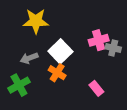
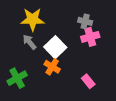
gray cross: (113, 48) -> (85, 21), moved
gray arrow: (29, 58) -> (29, 42), moved, turned 70

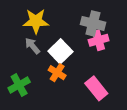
gray cross: (85, 21) -> (93, 23), size x1.5
pink rectangle: (88, 81) -> (96, 88), size x1.5

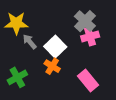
yellow star: (36, 21) -> (16, 23), moved
gray cross: (93, 23) -> (85, 21), turned 30

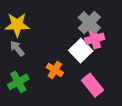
gray arrow: (30, 42) -> (17, 48), moved
white square: (55, 47) -> (81, 51), moved

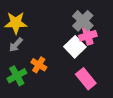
gray arrow: (17, 48) -> (16, 45), turned -98
orange cross: (55, 70) -> (39, 65), moved

